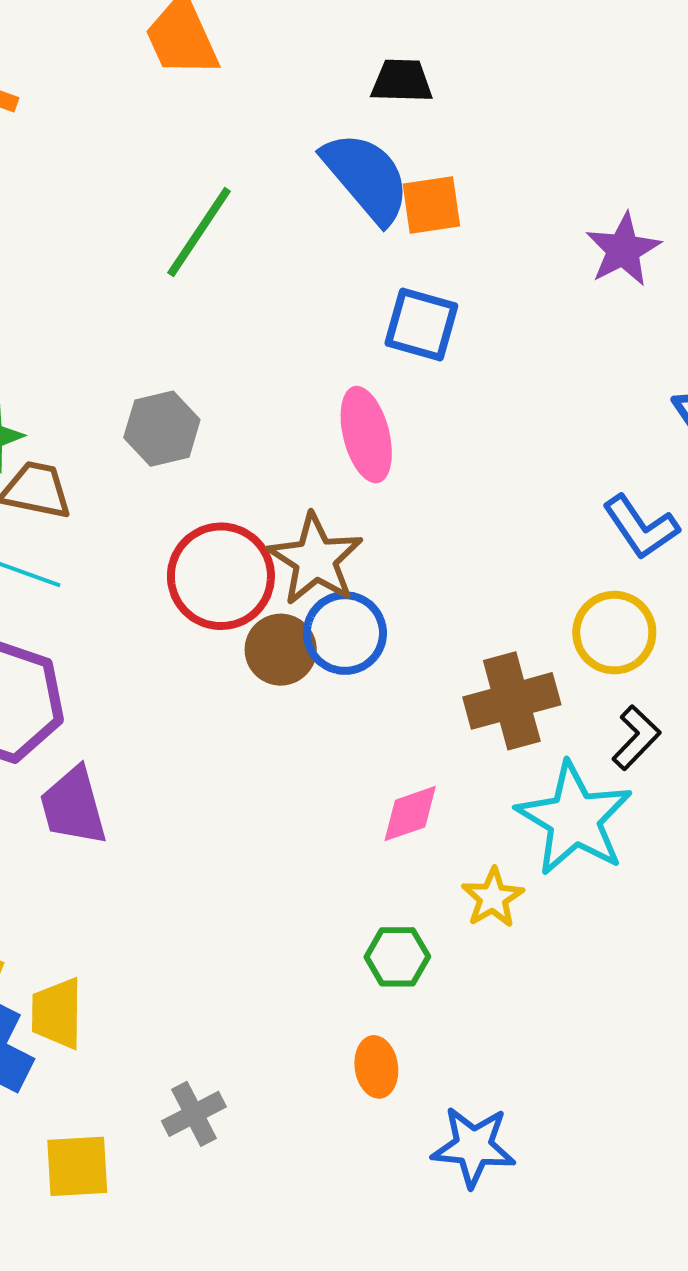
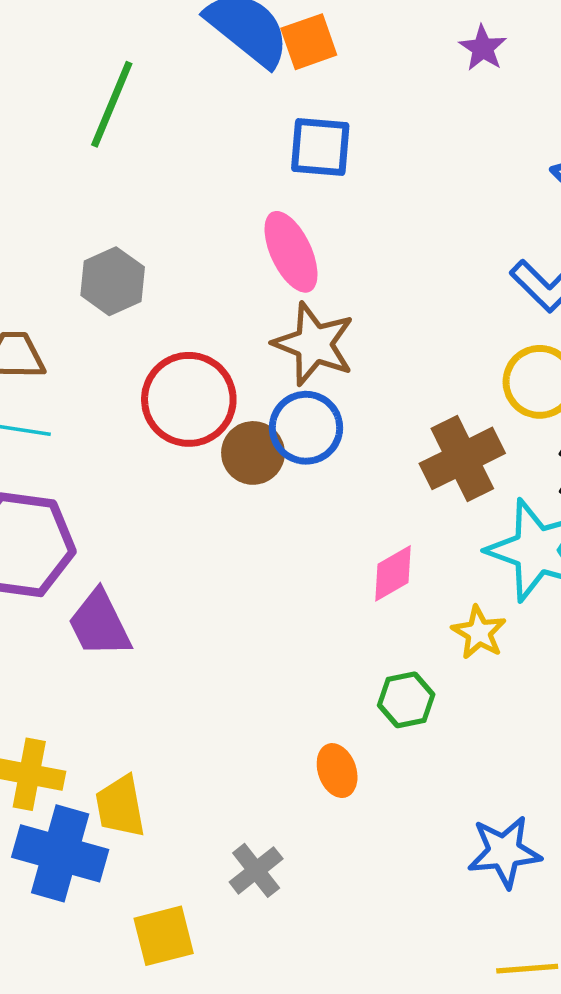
purple star: (623, 250) -> (483, 48), size x0.7
brown star: (315, 559) -> (314, 344), moved
orange ellipse: (376, 1067) -> (337, 771), moved

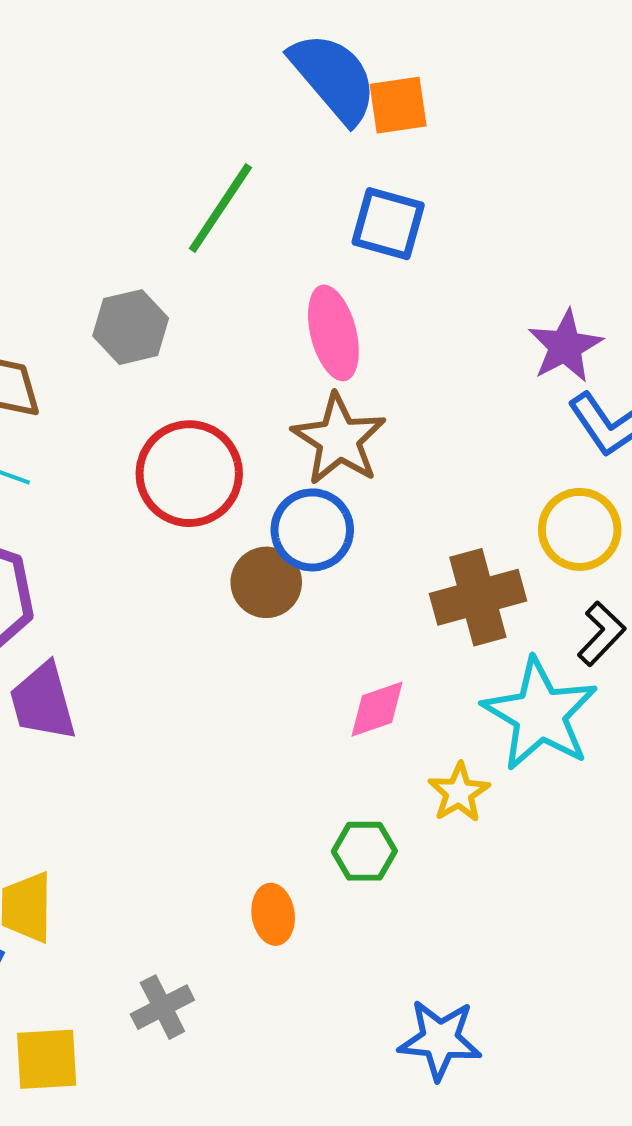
purple star: (483, 48) -> (565, 346), moved, size x1.4
green line: (112, 104) -> (220, 208), moved
brown circle: (253, 453) -> (266, 582), moved

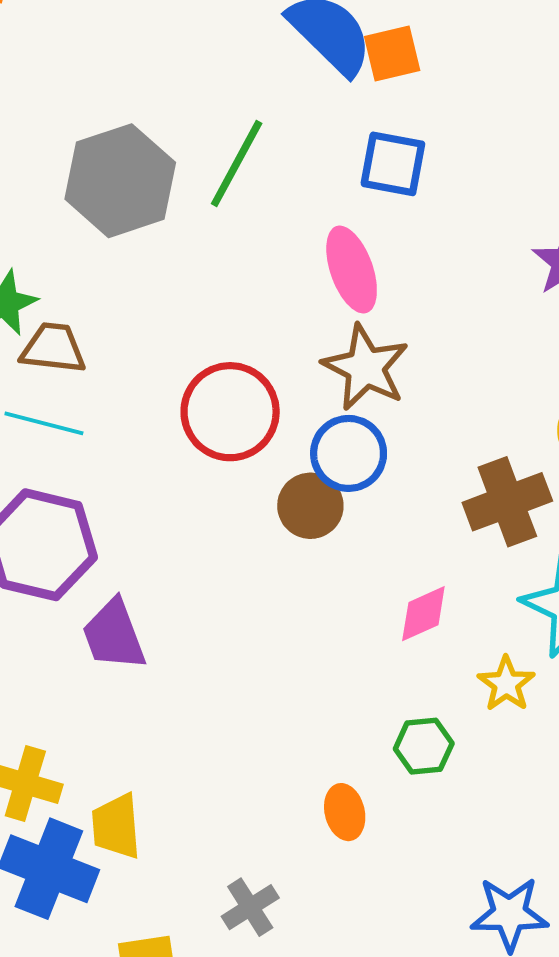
gray hexagon: (131, 327) -> (120, 181), moved, size x1.6

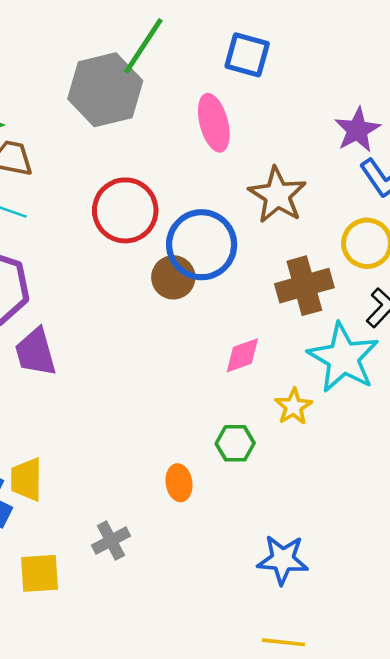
gray hexagon: (120, 181) -> (105, 90), moved
brown star: (366, 367) -> (277, 195), moved
blue circle: (349, 453) -> (202, 245), size x1.4

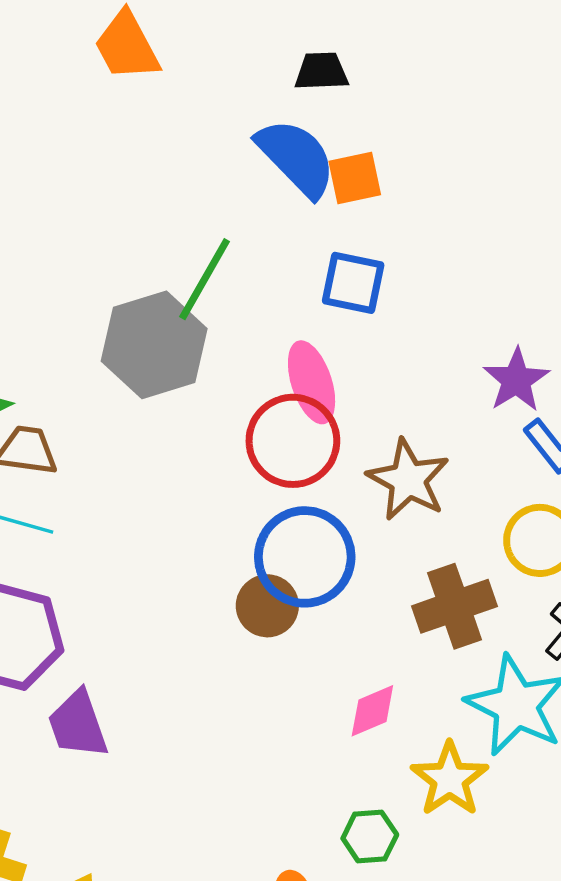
red circle: (125, 210) -> (293, 441), moved
yellow star: (293, 407) -> (450, 779), size x1.4

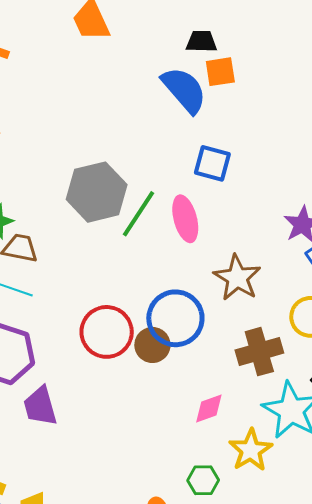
orange square: (355, 178) -> (220, 72), moved
green line: (205, 279) -> (139, 214), moved
red circle: (293, 441) -> (107, 332), moved

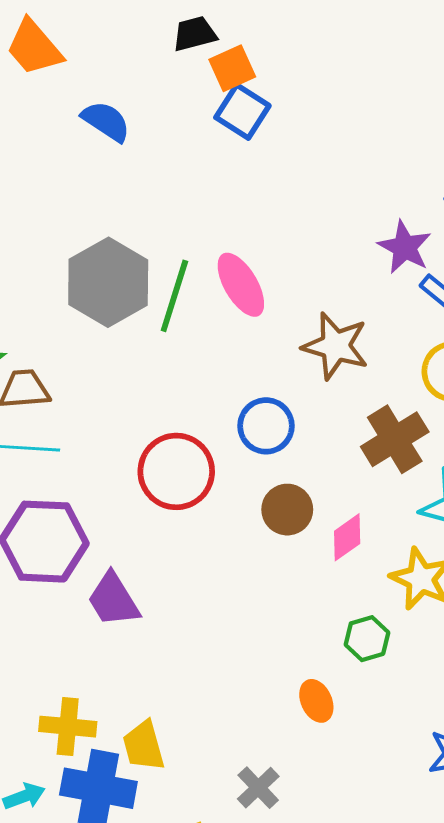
blue semicircle: (184, 90) -> (106, 121), moved, size x0.7
blue square: (212, 163) -> (242, 112), moved, turned 33
blue circle: (175, 318) -> (266, 426), size x0.7
brown circle: (152, 345) -> (287, 510), moved

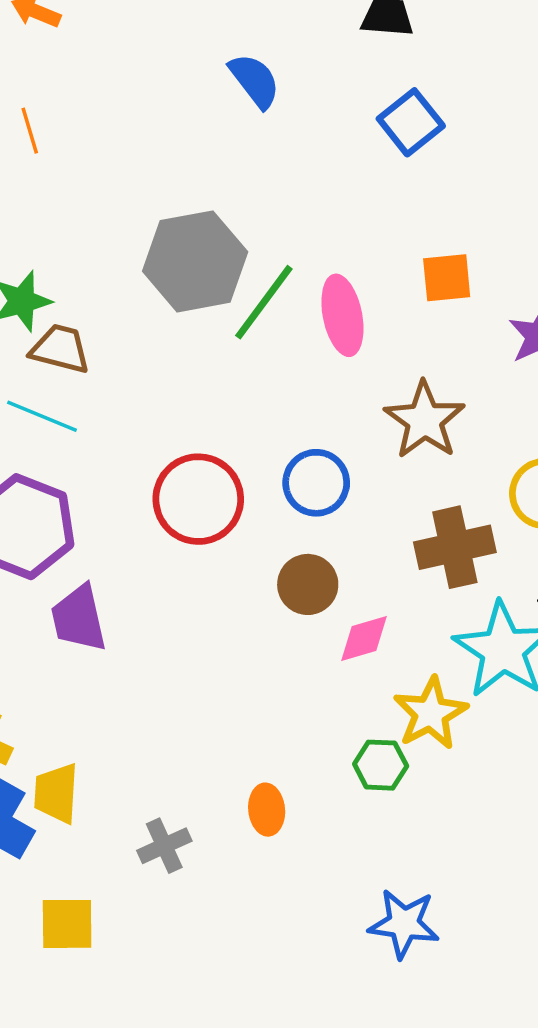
orange square: (232, 68) -> (447, 278), moved
green hexagon: (367, 639) -> (381, 765), moved
gray cross: (258, 788) -> (164, 846), moved

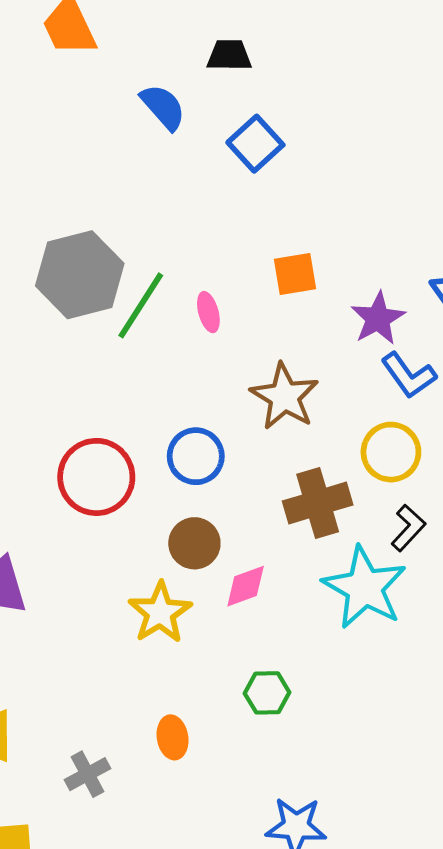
blue semicircle: (255, 81) -> (163, 107), moved
pink ellipse: (342, 315) -> (208, 312), size x0.6
yellow star: (431, 713) -> (160, 613), moved

